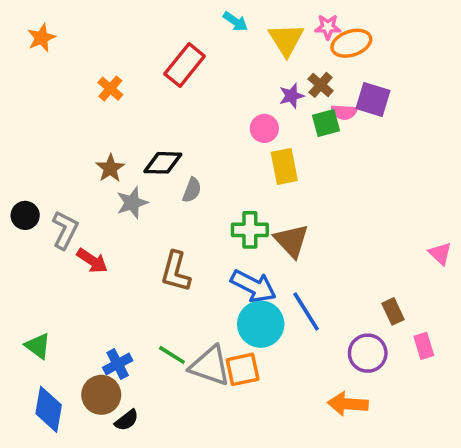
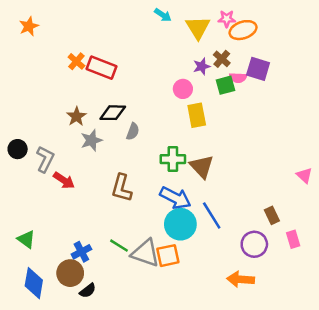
red rectangle: (185, 65) -> (101, 68), moved, turned 72

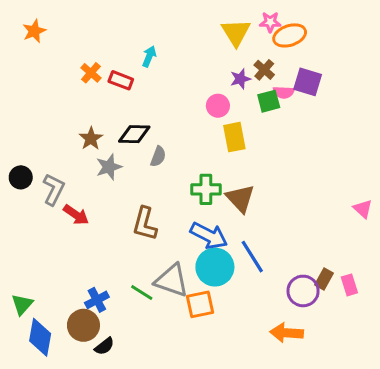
cyan arrow: (163, 15) -> (149, 56), moved, turned -102
red rectangle: (101, 68) -> (121, 80), size x0.7
brown rectangle: (272, 215) -> (324, 279), moved, turned 54
green triangle: (26, 239) -> (22, 304), moved, turned 36
gray triangle: (145, 253) -> (172, 280), moved

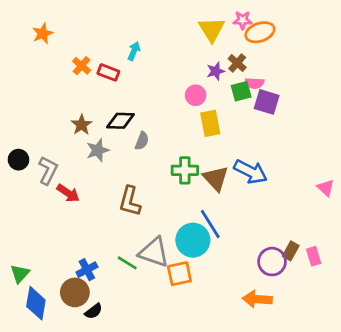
orange star: (34, 31) -> (43, 34), moved
purple square: (308, 82) -> (267, 102), moved
blue arrow: (209, 236) -> (251, 172), moved
blue line: (252, 257) -> (210, 224), moved

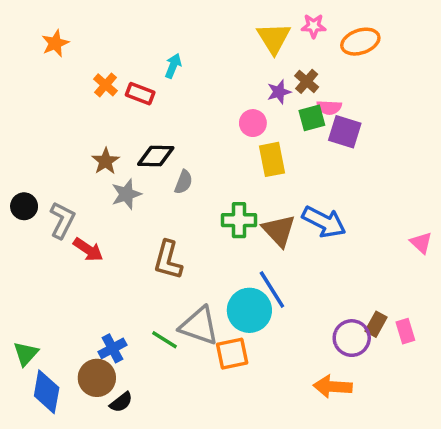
orange ellipse: (260, 32) -> (360, 42), moved

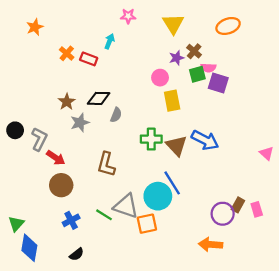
pink star: (314, 26) -> (128, 16), moved
brown circle: (97, 378) -> (61, 185), moved

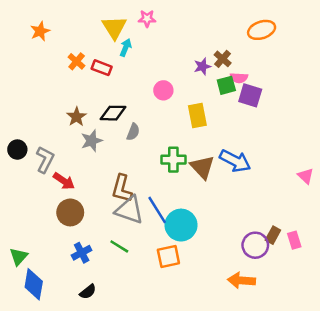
yellow triangle: (173, 24) -> (114, 27), moved
pink circle: (160, 78) -> (163, 90), moved
blue line: (172, 183) -> (157, 210), moved
gray triangle: (126, 206) -> (129, 210), moved

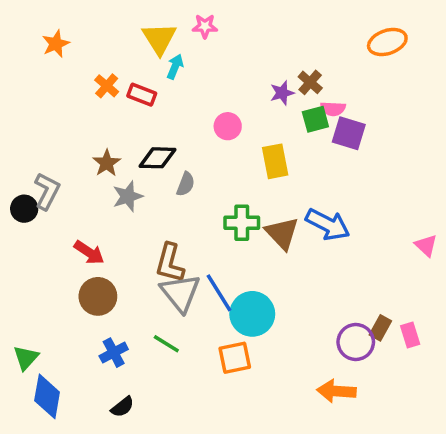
orange ellipse: (262, 30) -> (387, 42), moved
gray L-shape: (45, 160) -> (47, 191), moved
gray triangle: (129, 210) -> (180, 293), turned 32

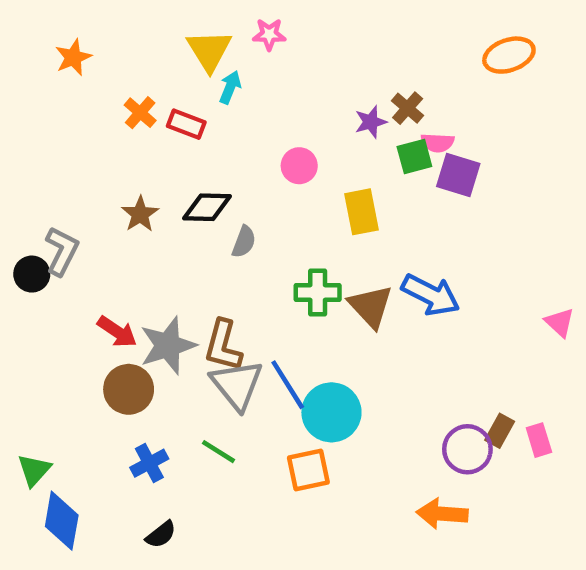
gray star: (128, 196) -> (168, 346), moved, size x1.4

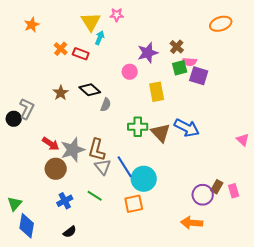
purple star: (371, 122) -> (148, 53), moved, size x1.5
black diamond: (207, 207) -> (90, 90), turned 40
gray triangle: (237, 385) -> (103, 167), size x0.7

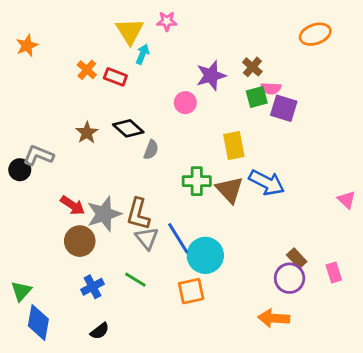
orange star: (32, 25) -> (27, 46), moved
yellow rectangle: (157, 92) -> (234, 145), moved
gray L-shape: (27, 109) -> (38, 155), turned -95
brown rectangle: (217, 187) -> (297, 258), moved, turned -72

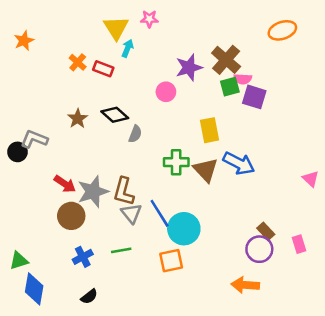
brown cross: (252, 67) -> (226, 60), size x1.6
green line: (135, 280) -> (121, 250), turned -42
green triangle: (21, 291) -> (19, 261), turned 30

